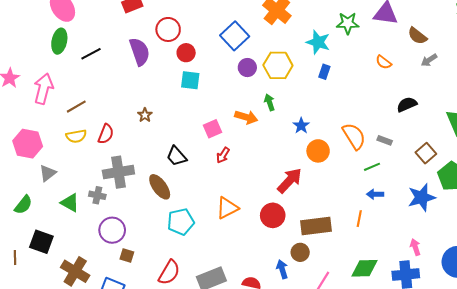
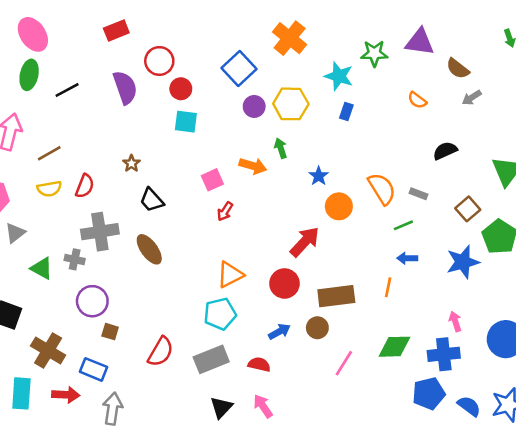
black trapezoid: (177, 156) -> (152, 200), moved
cyan pentagon: (181, 222) -> (220, 314), moved
blue arrow: (282, 269) -> (279, 332), moved, turned 78

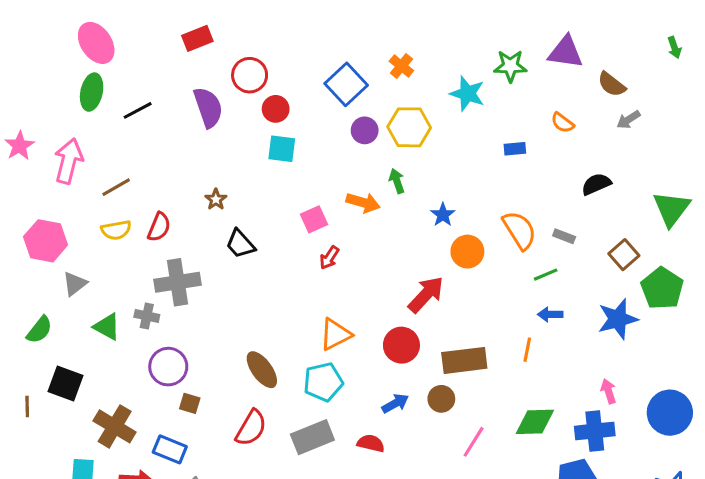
orange cross: (290, 38) -> (401, 66), moved, size x0.6
blue rectangle: (346, 112) -> (515, 149), moved, turned 66
brown ellipse: (149, 249) -> (262, 370), moved

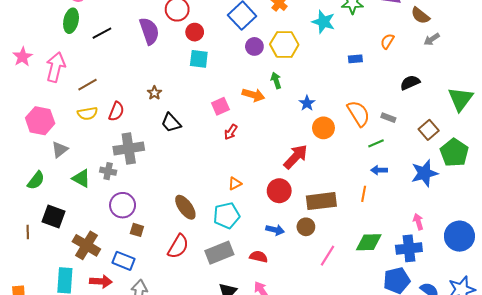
orange semicircle: (562, 123) -> (387, 41), turned 84
orange triangle: (335, 334) -> (235, 184), size x0.6
blue arrow: (395, 403) -> (275, 230), turned 42

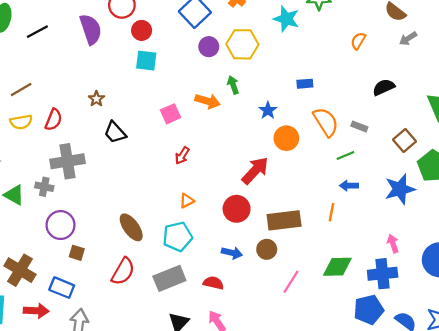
blue rectangle: (355, 59) -> (305, 84), moved
red arrow: (231, 132) -> (182, 156), moved

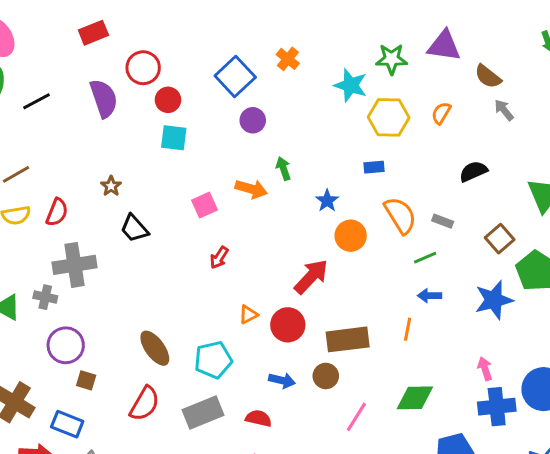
gray arrow: (408, 39) -> (504, 110), turned 84
yellow hexagon: (242, 44) -> (389, 117), moved
orange triangle: (187, 201) -> (248, 315), moved
blue cross: (383, 274) -> (497, 407), moved

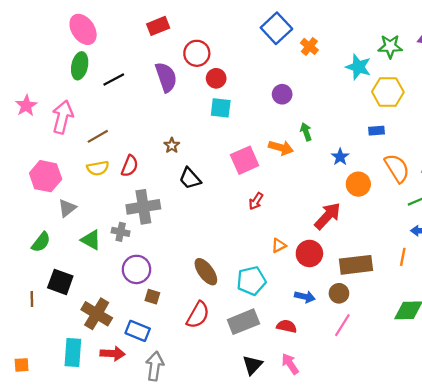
blue square: (235, 76) -> (276, 28), moved
pink square: (205, 205) -> (245, 160), size x1.4
pink line: (356, 417) -> (342, 325), moved

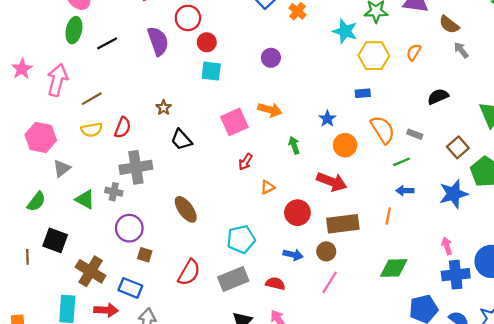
green arrow: (306, 132) -> (294, 145), moved
red arrow: (328, 216) -> (332, 182), moved, turned 68
orange triangle: (279, 246) -> (268, 187), moved
brown ellipse: (206, 272) -> (186, 209), moved

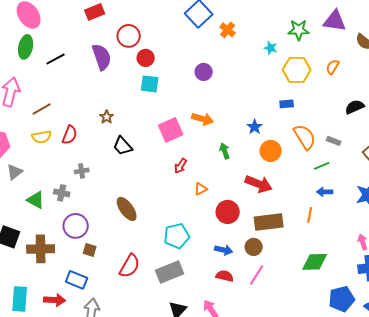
cyan star: (345, 31) -> (271, 48), size x0.6
gray cross: (136, 167) -> (82, 171), size x0.5
brown cross: (91, 271) -> (41, 249), moved, turned -32
red semicircle: (275, 284) -> (225, 276), moved

